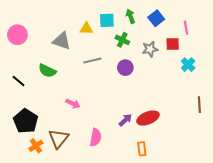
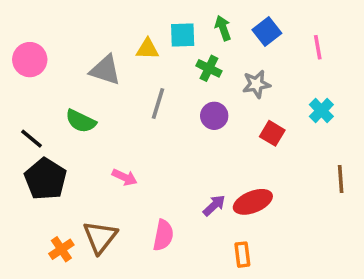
red square: (173, 44) -> (272, 133), moved, turned 32
gray line: (92, 60) -> (158, 103), turned -60
black pentagon: (26, 121) -> (46, 179), moved

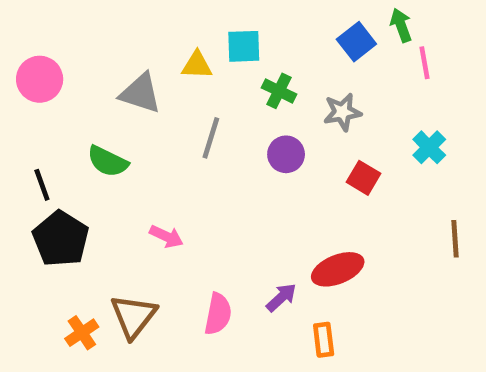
green arrow: (223, 28) -> (401, 25), moved
black line: (32, 139) -> (42, 185), turned 30
purple arrow: (214, 205) -> (281, 297), moved

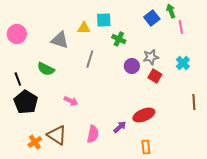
gray star: (342, 112) -> (151, 57), moved
purple circle: (286, 154) -> (132, 66), moved
brown triangle: (133, 316) -> (57, 135), turned -35
orange rectangle: (324, 340) -> (146, 147), moved

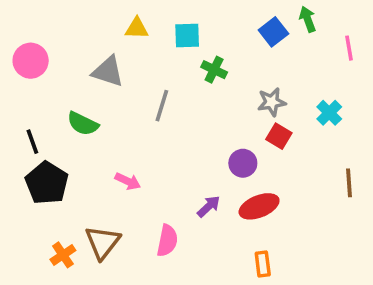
pink line: (181, 27) -> (349, 48), moved
yellow triangle: (84, 28) -> (137, 28), moved
purple circle: (132, 66) -> (243, 163), moved
purple arrow: (120, 127) -> (209, 206), moved
brown triangle: (57, 135) -> (103, 242), turned 35

